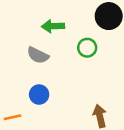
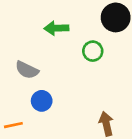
gray semicircle: (38, 55) -> (27, 70), moved

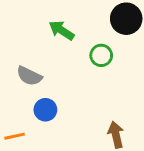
green arrow: (56, 28) -> (62, 30), turned 35

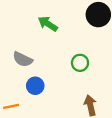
green circle: (101, 55) -> (80, 63), moved

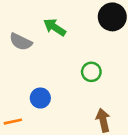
gray semicircle: (23, 59) -> (21, 42), moved

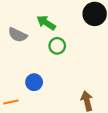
green circle: (91, 72) -> (57, 46), moved

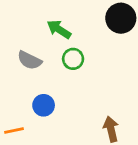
gray semicircle: (18, 35) -> (30, 60), moved

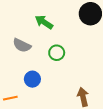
green circle: (73, 59) -> (57, 53), moved

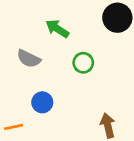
green circle: (57, 53) -> (83, 63), moved

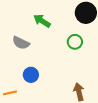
green circle: (83, 63) -> (75, 42), moved

